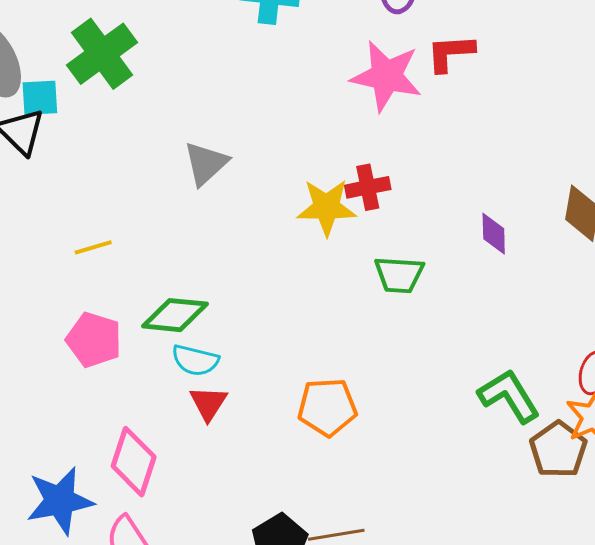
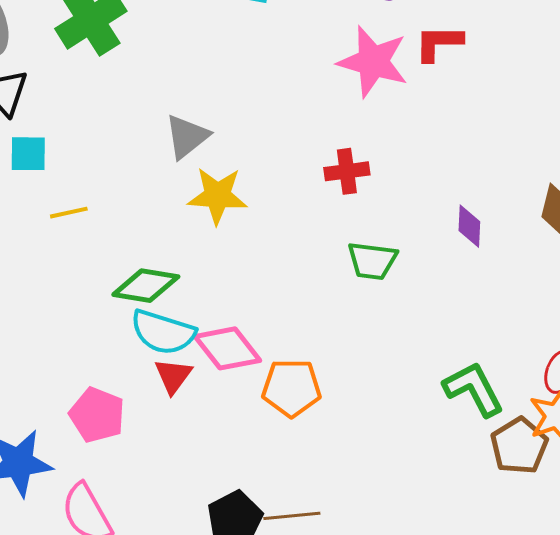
cyan square: (40, 98) -> (28, 154), moved
yellow star: (326, 207) -> (217, 196), moved
pink pentagon: (94, 340) -> (97, 415), moved
cyan semicircle: (195, 360) -> (163, 332), size x1.4
pink diamond: (134, 462) -> (227, 348), moved, turned -60

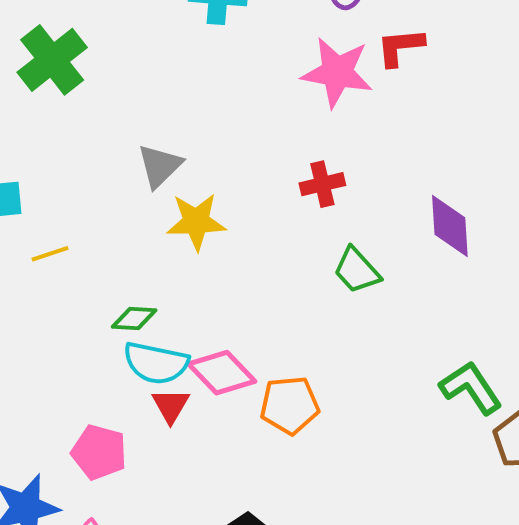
purple diamond: (469, 226) -> (450, 226), size x1.5
green trapezoid: (372, 261) -> (357, 270), turned 46
green diamond: (146, 286) -> (134, 318), size x0.7

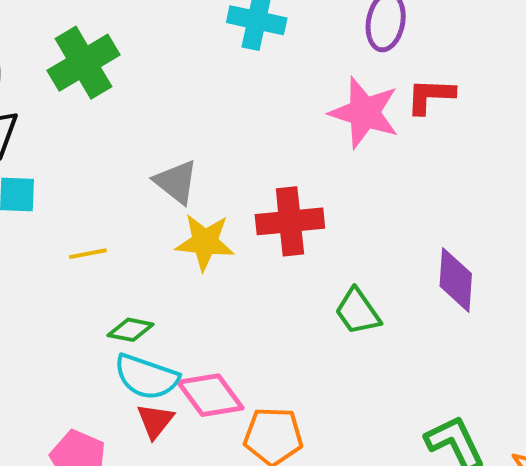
gray triangle: (160, 166) -> (176, 182), turned -45
red cross: (322, 184) -> (290, 221), moved, size x1.5
yellow line: (50, 254) -> (88, 254), moved

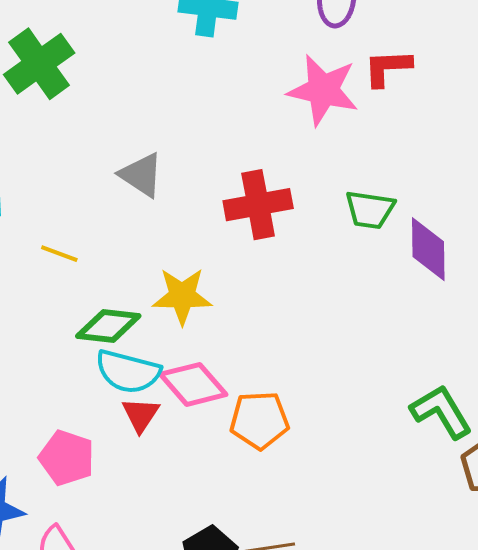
yellow star: (205, 242) -> (182, 296), moved
yellow line: (88, 254) -> (59, 254), turned 36
green trapezoid: (358, 312) -> (370, 210), moved, turned -42
green diamond: (131, 330) -> (108, 326), size x1.4

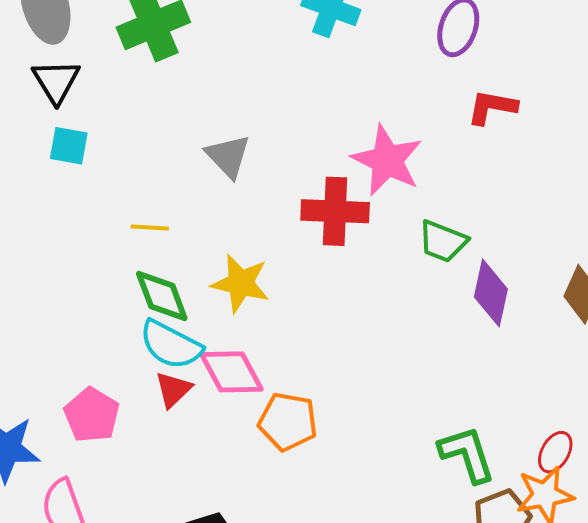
pink star: (323, 90) -> (387, 160), moved
yellow line: (59, 254) -> (150, 227), moved, turned -30
green diamond: (108, 326) -> (162, 296), turned 50

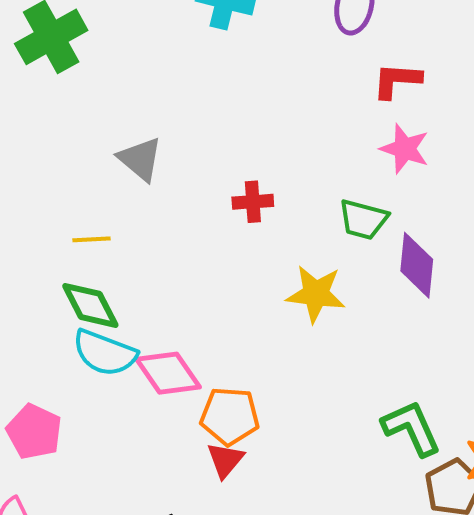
pink star: (387, 160) -> (405, 149), moved, size x0.7
red cross: (335, 211) -> (253, 202), size x0.6
yellow line: (150, 227) -> (91, 239), moved
yellow star: (241, 283) -> (316, 294), moved
red triangle: (173, 390) -> (225, 460), moved

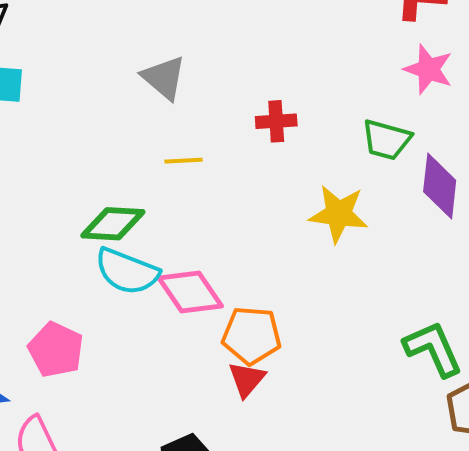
yellow line: (91, 239) -> (184, 161), moved
green diamond: (90, 305) -> (113, 224), turned -60

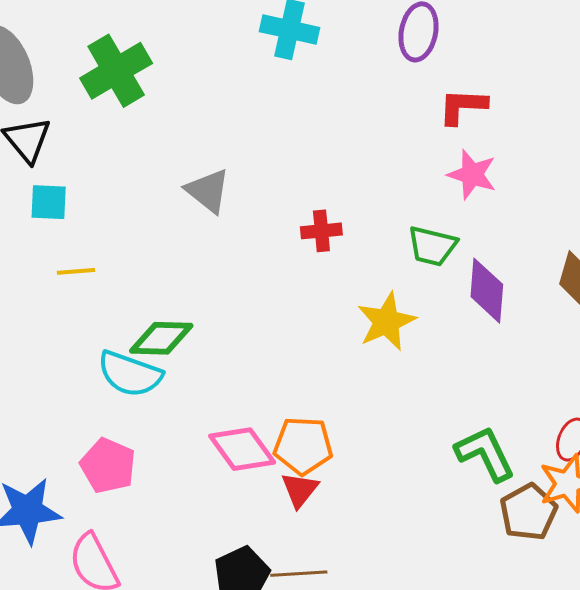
yellow line: (184, 161) -> (76, 271), moved
yellow star: (338, 214) -> (386, 322), turned -30
cyan semicircle: (127, 271) -> (130, 374), moved
pink diamond: (190, 292) -> (242, 449), moved

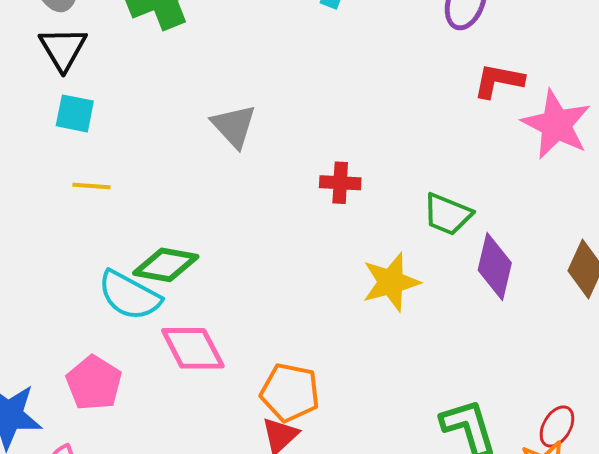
pink star: (472, 174) -> (556, 125), moved, size x1.4
pink diamond: (242, 449) -> (193, 348), moved

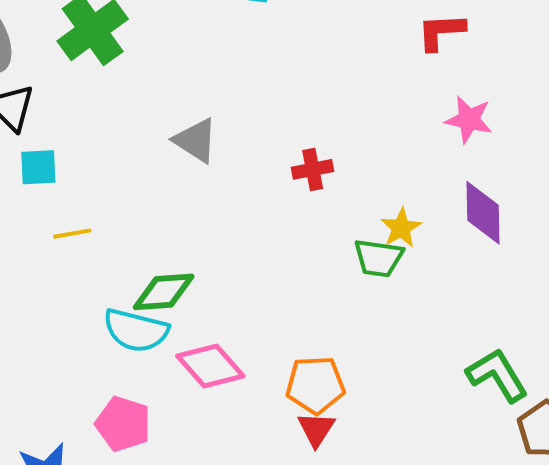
pink star: (556, 125) -> (469, 120), moved, size x0.7
green trapezoid: (447, 214) -> (379, 258), moved
yellow star: (391, 282) -> (401, 228), moved, size x0.7

